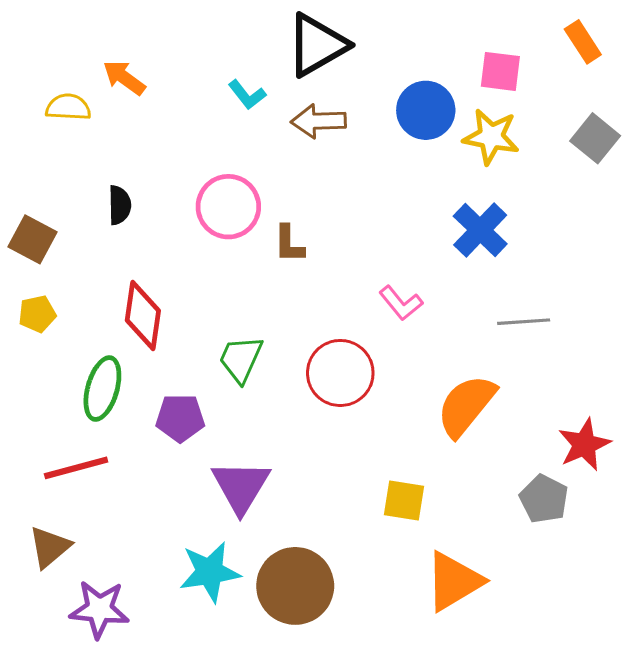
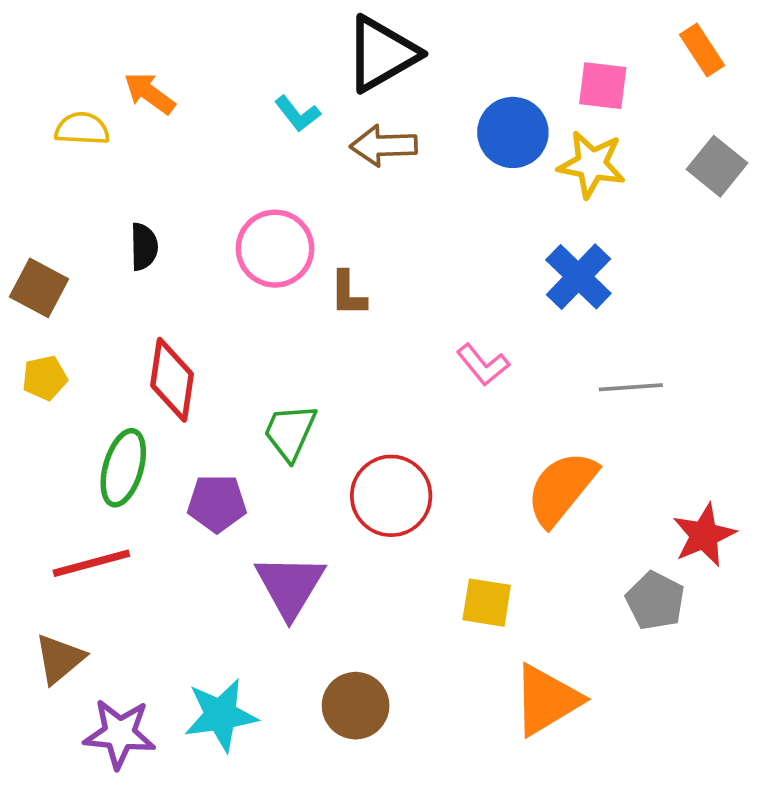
red circle: (340, 373) -> (391, 496), moved
cyan star: (210, 572) -> (221, 715), moved
brown circle: (295, 586) -> (356, 706), size x0.7

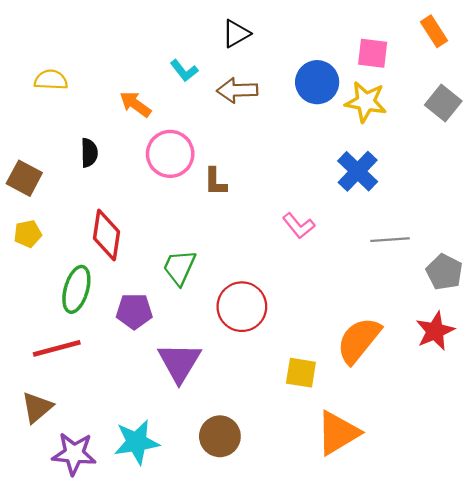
black triangle: (382, 54) -> (236, 34), size x0.6
orange arrow: (149, 93) -> (135, 104), moved
orange semicircle: (562, 488) -> (359, 340), moved
gray pentagon: (655, 601) -> (444, 272), moved

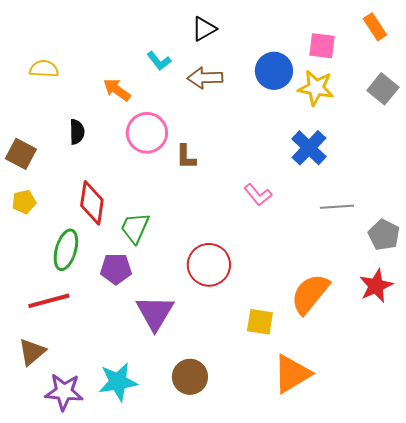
green trapezoid: (179, 267) -> (135, 228), moved

